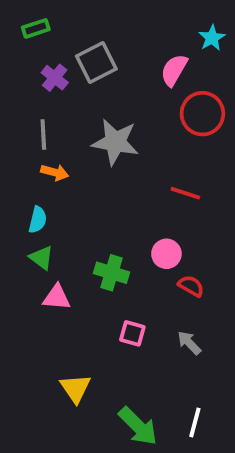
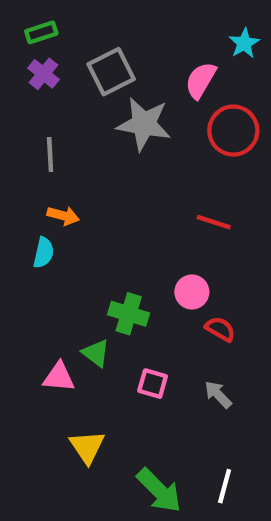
purple cross: (55, 78) -> (44, 74), moved
gray star: (115, 142) -> (144, 124), moved
orange arrow: (55, 172) -> (63, 216), moved
green triangle: (41, 258) -> (96, 353), moved
pink triangle: (57, 297) -> (59, 377), moved

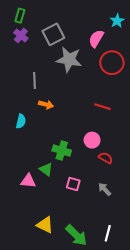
green rectangle: (41, 32) -> (20, 16), turned -56
gray line: (50, 155) -> (34, 80), moved
orange arrow: (63, 216) -> (46, 105), moved
yellow triangle: (87, 447) -> (45, 225), moved, turned -30

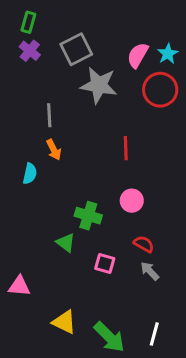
cyan star: (117, 21) -> (168, 54), moved
orange arrow: (46, 105) -> (54, 150), moved, turned 48
red line: (102, 107) -> (126, 148), moved, turned 70
red semicircle: (106, 158) -> (144, 244), moved
pink triangle: (28, 181) -> (19, 286), moved

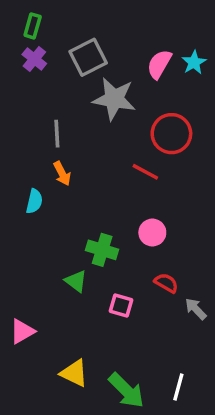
red circle: (160, 90) -> (171, 134), moved
red line: (126, 148) -> (145, 172), turned -60
gray arrow: (150, 271) -> (196, 309), moved
pink triangle: (19, 286) -> (22, 331), turned -35

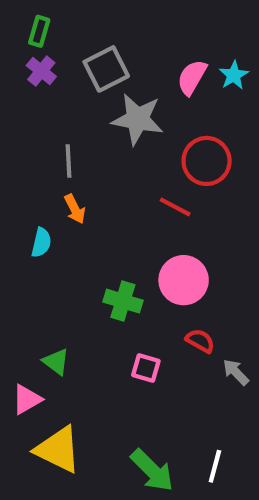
pink circle: (152, 233) -> (184, 280), size x1.5
green triangle: (76, 281) -> (56, 362), moved
yellow triangle: (74, 373) -> (58, 450), moved, size x1.4

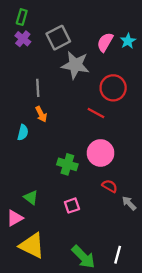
pink square: (146, 368) -> (72, 206), moved, turned -35

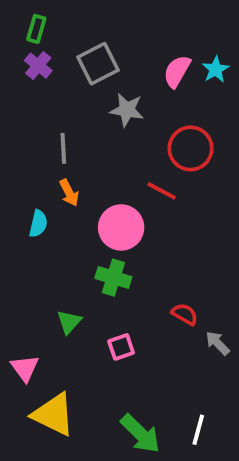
gray star: (75, 65) -> (127, 110), size x0.7
pink circle: (101, 153) -> (121, 227), moved
green triangle: (31, 198) -> (69, 322), moved, turned 35
pink triangle: (15, 218) -> (25, 368), turned -36

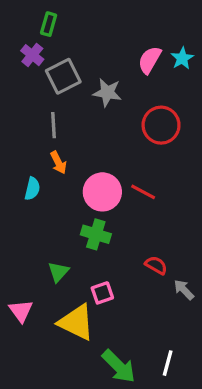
green rectangle: (36, 29) -> (49, 24), moved
gray square: (98, 64) -> (63, 76), moved
red line: (162, 191) -> (143, 192), moved
yellow triangle: (54, 414) -> (76, 322), moved

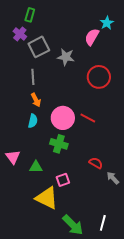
cyan star: (182, 58) -> (107, 23), moved
cyan semicircle: (32, 189) -> (33, 121), moved
green triangle: (58, 272) -> (36, 167), turned 48
pink triangle: (21, 311) -> (13, 157), moved

